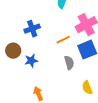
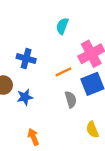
blue cross: (32, 29) -> (26, 59), turned 35

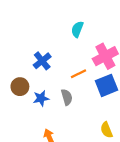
blue cross: (26, 59) -> (42, 61), turned 36
gray semicircle: (71, 100) -> (67, 97), moved

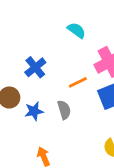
cyan semicircle: (77, 29) -> (76, 30), turned 105

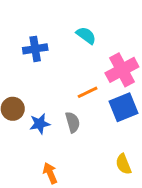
blue cross: (35, 67) -> (35, 49), moved, turned 30

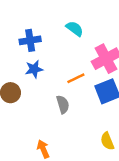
blue star: (40, 124) -> (34, 69), moved

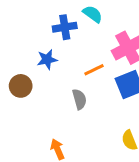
blue cross: (30, 40) -> (65, 27), moved

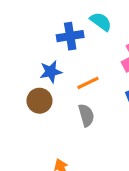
orange line: (94, 70) -> (88, 83), moved
brown circle: (21, 86) -> (39, 101), moved

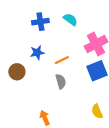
blue cross: (70, 36) -> (40, 22), moved
brown circle: (39, 101) -> (17, 72), moved

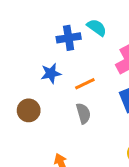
blue cross: (40, 22) -> (69, 38), moved
brown circle: (17, 72) -> (29, 110), moved

